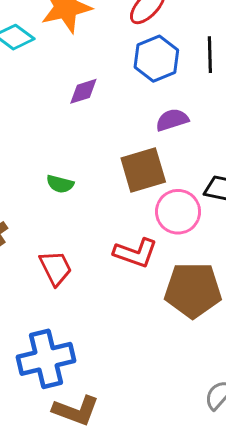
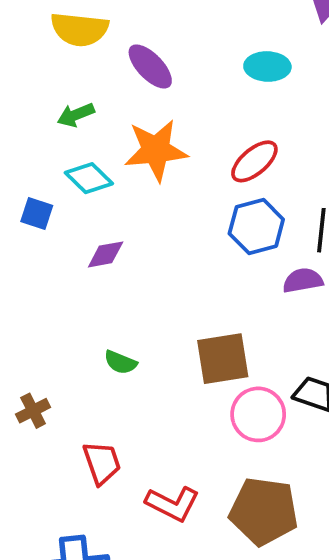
purple diamond: (83, 91) -> (106, 254), moved
purple semicircle: (172, 120) -> (303, 280), moved
red L-shape: (136, 253) -> (173, 504), moved

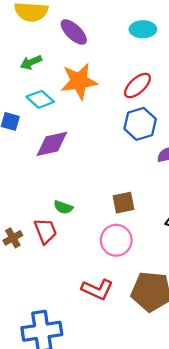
purple diamond: (106, 254) -> (52, 144), size x1.5
brown square: (223, 359) -> (123, 203), size x0.7
pink circle: (258, 414) -> (116, 240), moved
red trapezoid: (102, 463) -> (45, 231), moved

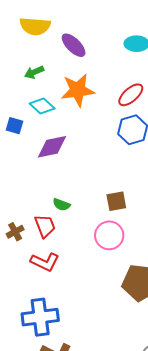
red L-shape: (97, 289) -> (45, 262), moved

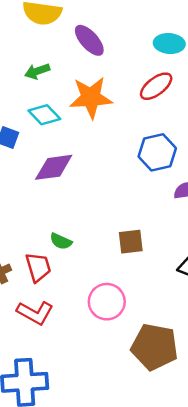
red ellipse: (131, 95) -> (156, 86), moved
pink circle: (109, 235) -> (107, 302), moved

